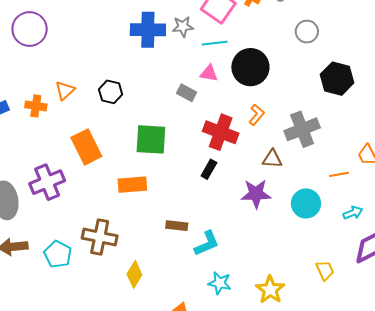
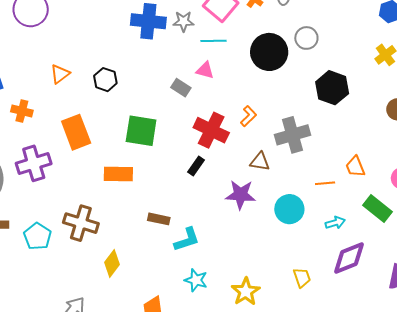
black circle: (250, 67) -> (269, 52), moved
orange cross: (36, 106) -> (22, 111), moved

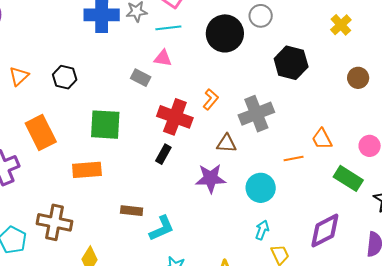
cyan arrow: (335, 223) -> (262, 230), moved, turned -48

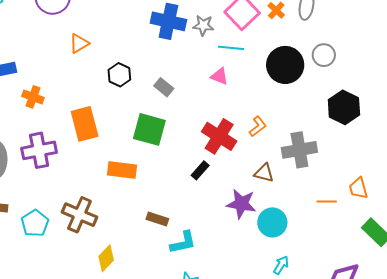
orange triangle: (19, 76) -> (79, 43), moved
gray rectangle: (141, 78) -> (164, 87), moved
cyan circle: (261, 188) -> (272, 222), moved

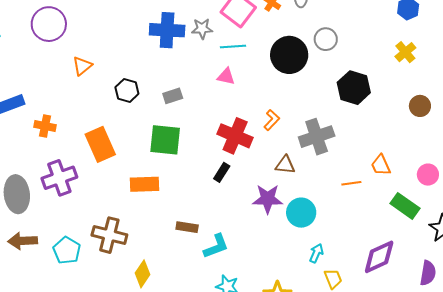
gray rectangle: (164, 87) -> (173, 96), turned -48

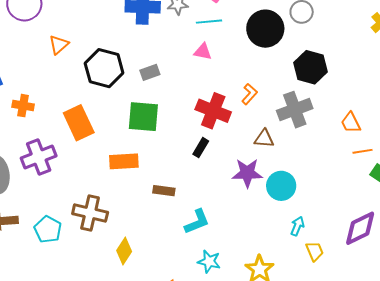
black hexagon: (354, 88) -> (311, 67), moved
black hexagon: (127, 91) -> (104, 68), size x1.6
orange trapezoid: (381, 165) -> (351, 123), moved
orange line: (351, 183) -> (362, 151), moved
brown rectangle: (187, 227) -> (164, 191), moved

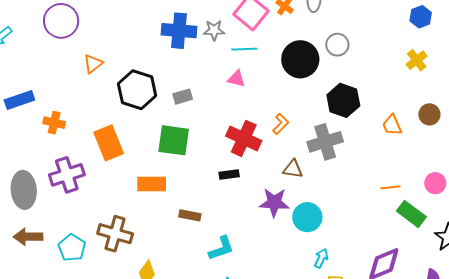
orange trapezoid: (351, 123) -> (392, 125), moved
black rectangle: (201, 148) -> (229, 175), turned 48

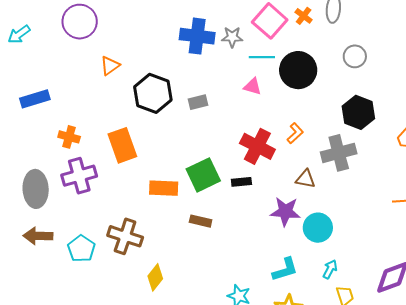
black circle: (300, 59) -> (298, 70), moved
orange cross: (54, 123) -> (69, 137), moved
green square: (174, 140) -> (203, 175), moved, turned -36
cyan L-shape: (221, 248) -> (285, 270), moved

